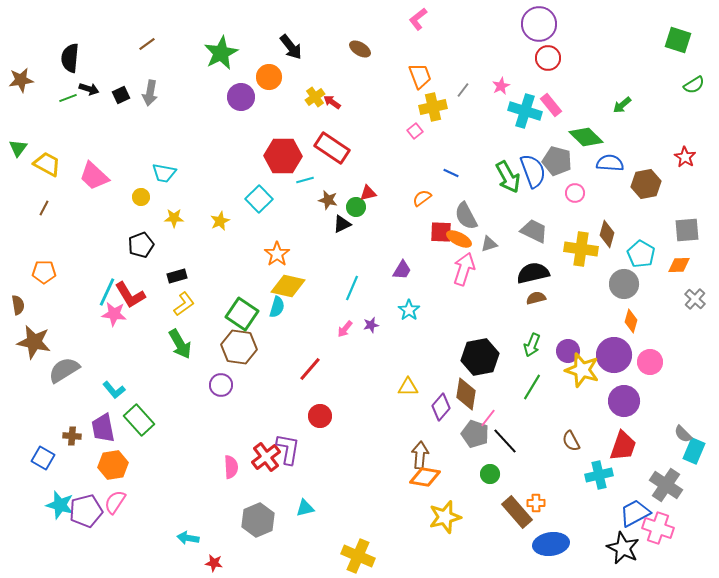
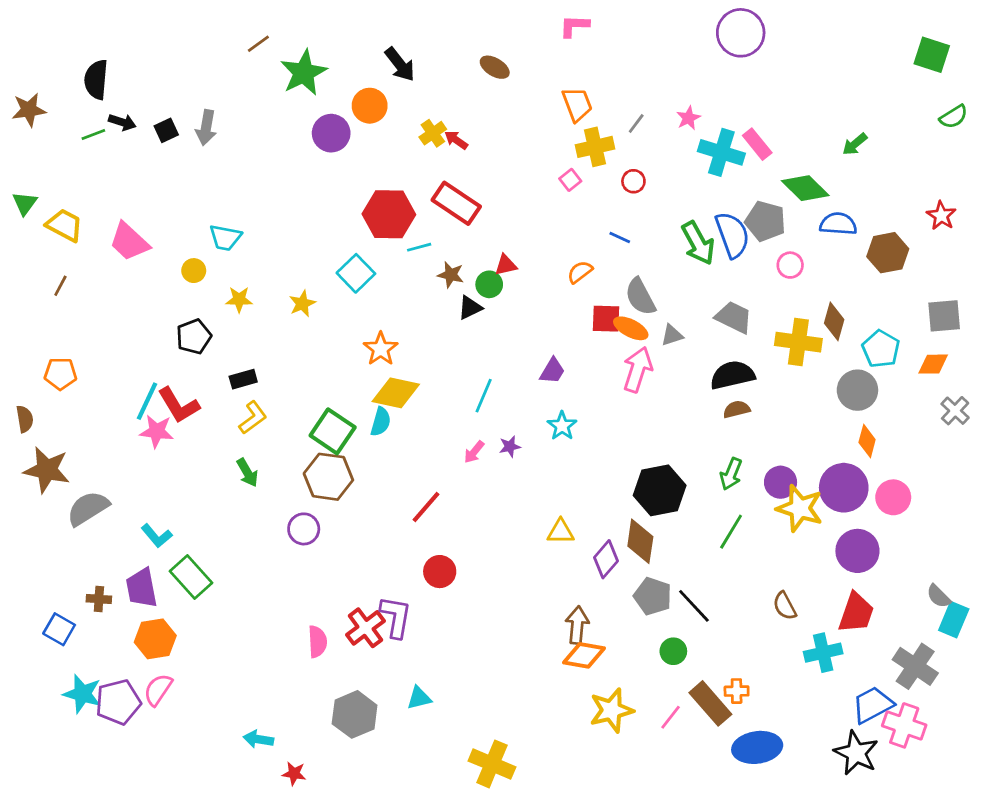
pink L-shape: (418, 19) -> (574, 26), turned 40
brown line: (147, 44) -> (258, 44), moved
red circle: (548, 58) -> (633, 181), moved, size x0.7
green arrow: (180, 344) -> (247, 473), size x0.7
pink line: (488, 418) -> (671, 717), moved

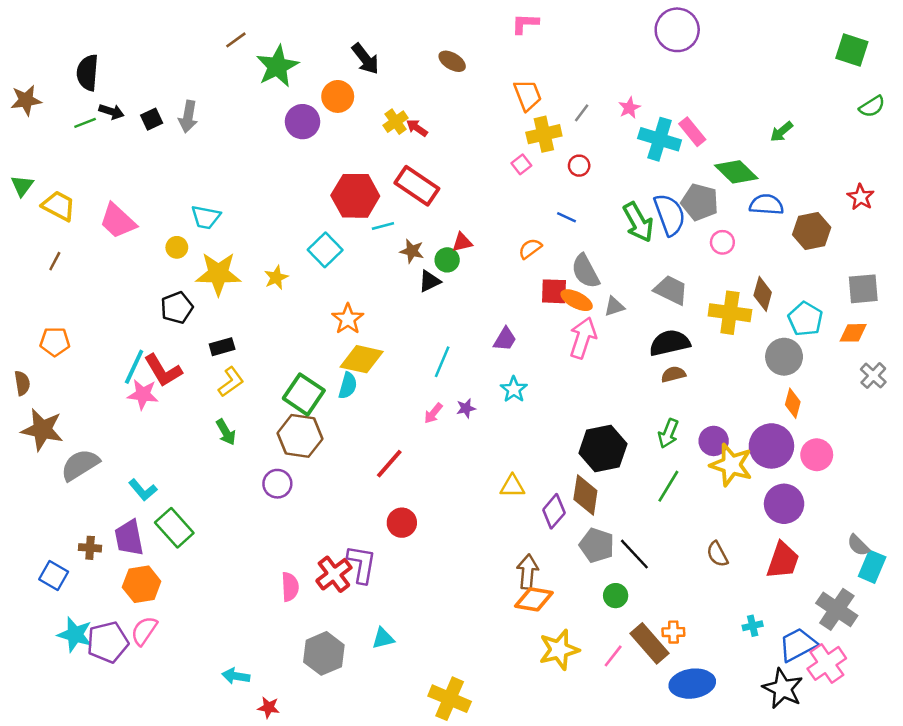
yellow star: (239, 299) -> (218, 274), size x1.8
cyan cross: (823, 653) -> (753, 626), moved, size x0.6
pink cross: (904, 725) -> (827, 663), turned 36

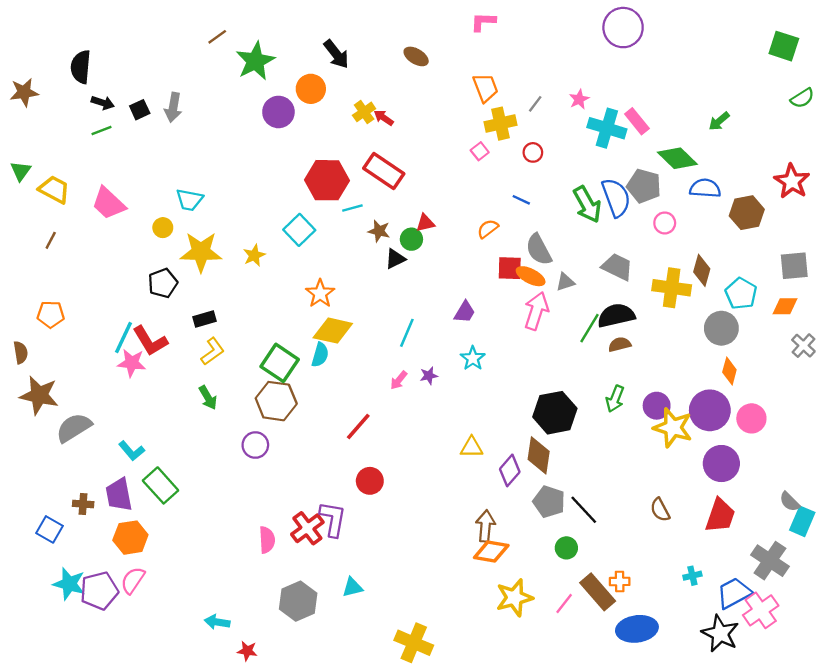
green line: (85, 123) -> (102, 130), moved
red star: (861, 197) -> (792, 181), size x1.4
green line: (668, 486) -> (590, 328), moved

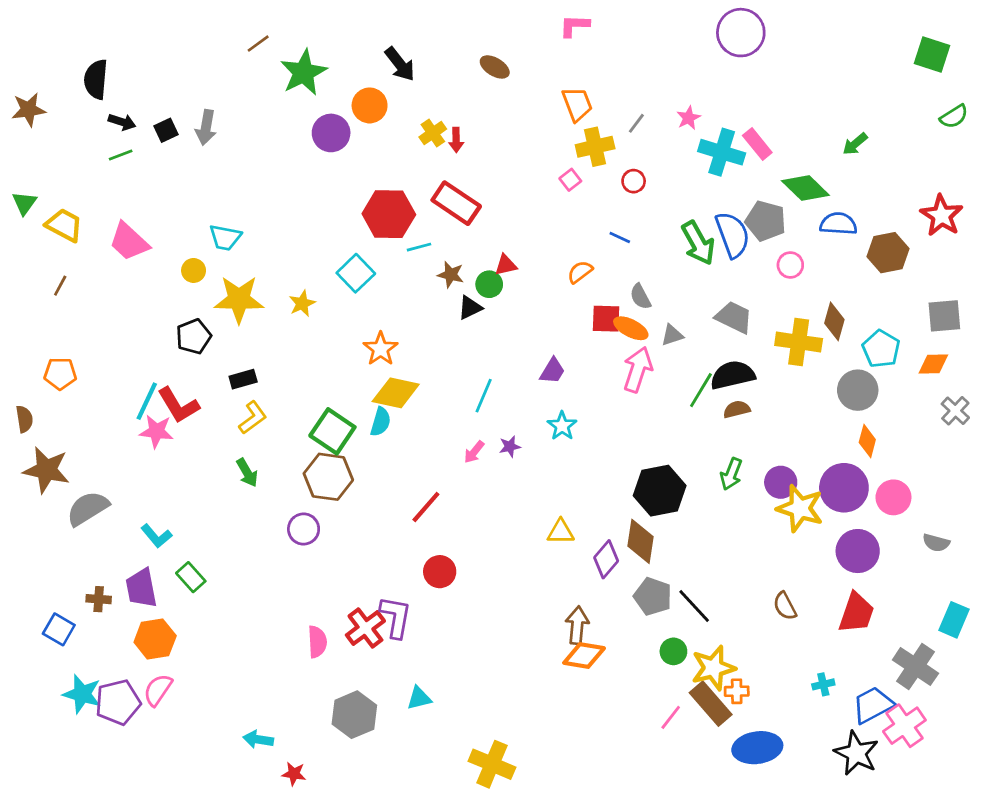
red arrow: (384, 118) -> (456, 140), turned -126
gray semicircle: (539, 250) -> (640, 297), size x0.7
green rectangle: (161, 485) -> (191, 577), size x0.7
gray semicircle: (790, 502) -> (936, 543), moved, turned -30
yellow star: (514, 598) -> (713, 668), moved

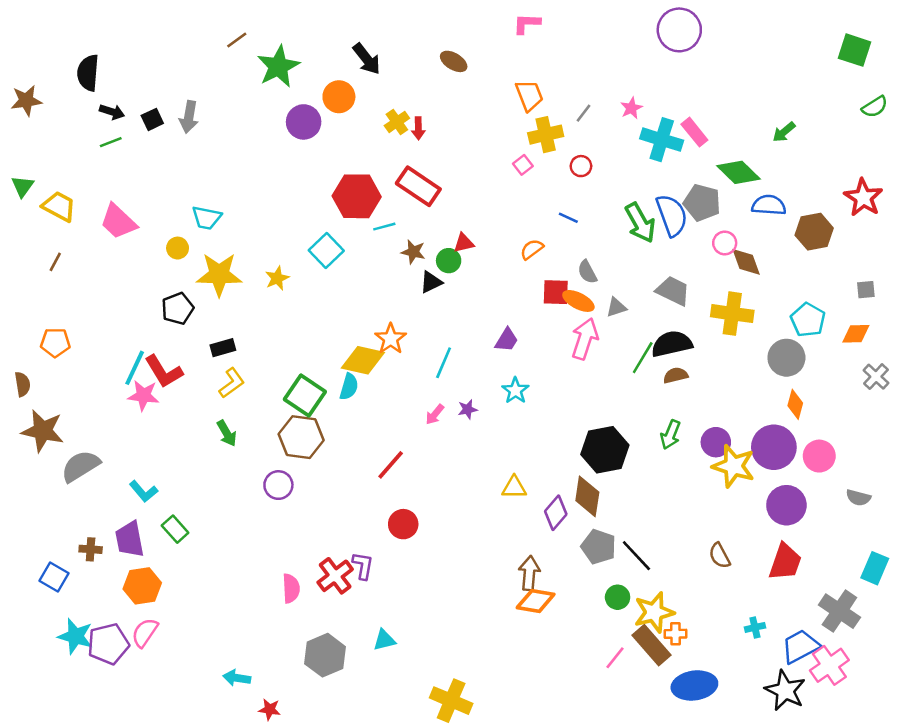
gray square: (944, 316) -> (866, 290), size x0.6
brown diamond: (834, 321) -> (746, 262), moved, turned -36
orange star: (381, 349) -> (391, 339), moved
purple L-shape: (396, 617) -> (363, 566), size x0.7

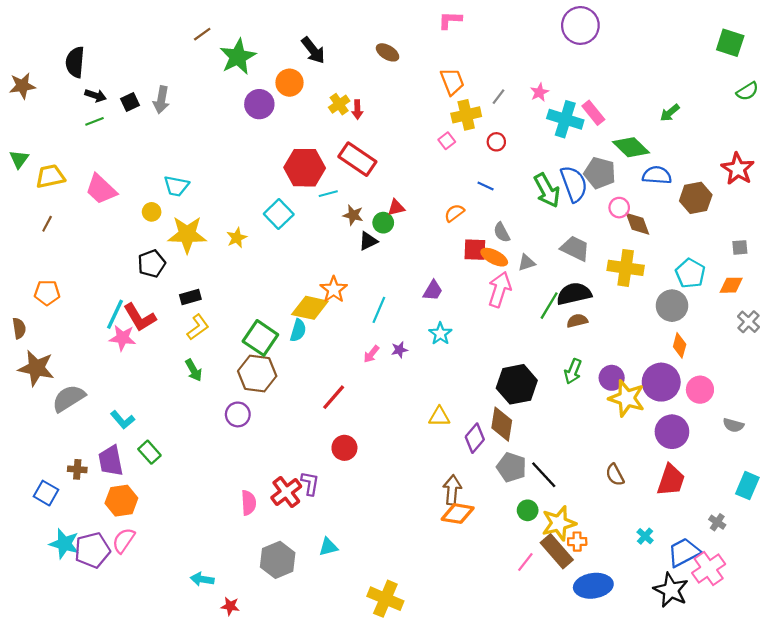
yellow trapezoid: (59, 206) -> (50, 176), turned -40
gray cross: (839, 611) -> (717, 522), size x0.5
cyan cross: (755, 627) -> (645, 536), turned -35

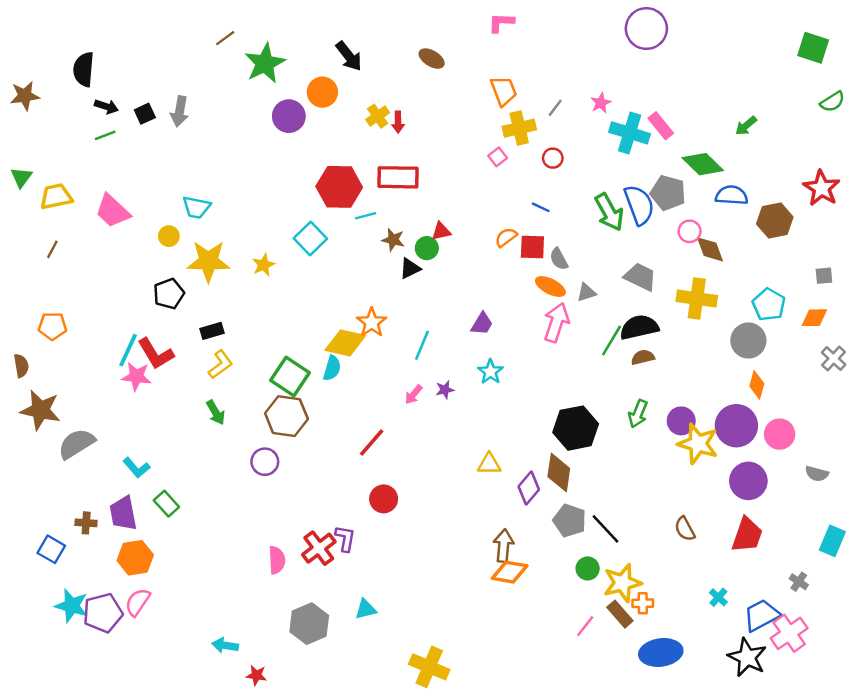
red rectangle: (357, 159) -> (398, 177), turned -33
red square: (475, 250) -> (532, 247), moved
brown rectangle: (557, 551) -> (620, 614), size x0.7

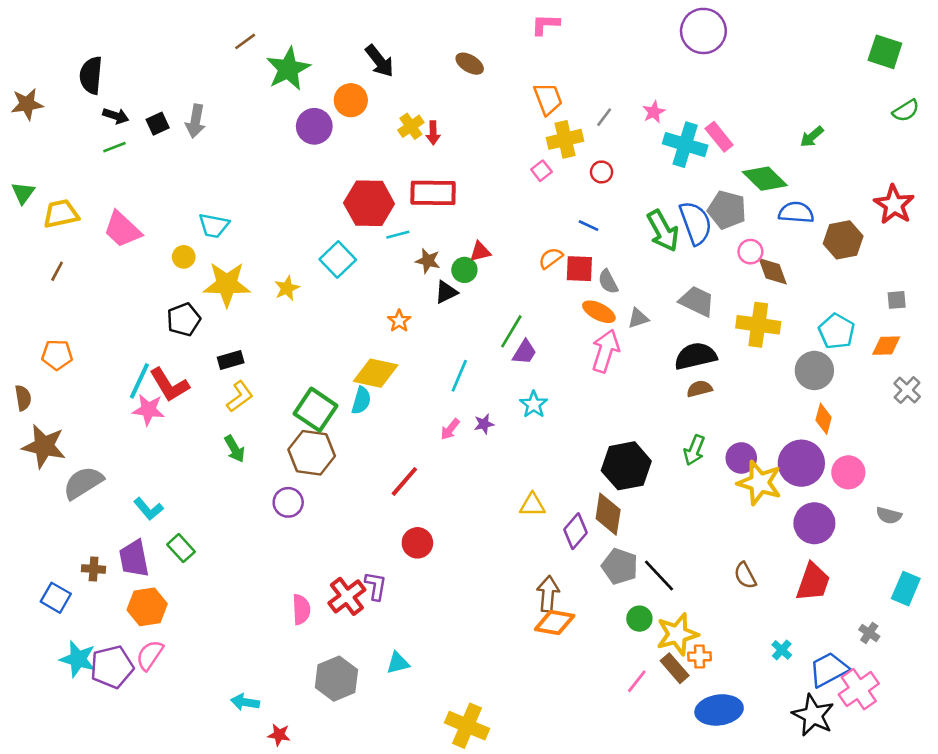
orange star: (372, 323) -> (399, 321), moved, size x0.7
green line: (612, 341) -> (511, 331), moved

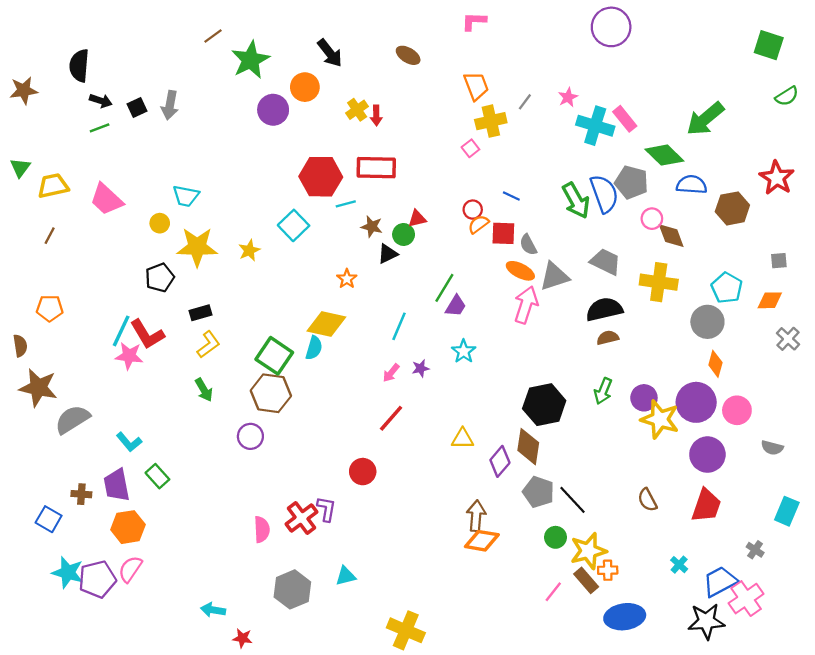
green arrow: (812, 137) -> (705, 119), size x1.8
red circle: (602, 172) -> (473, 210), moved
gray triangle: (638, 318) -> (554, 276), size x1.6
red line: (404, 481) -> (391, 418), moved
black star: (813, 715) -> (706, 621), turned -30

